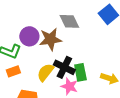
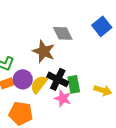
purple circle: (29, 36) -> (23, 79), moved
brown star: (50, 39) -> (44, 51), turned 30

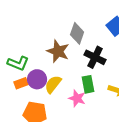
gray diamond: (63, 33) -> (77, 33), turned 45
black cross: (58, 79) -> (95, 57), moved

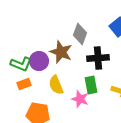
black cross: (95, 57) -> (98, 58), turned -30
purple circle: (37, 79) -> (39, 61), moved
yellow semicircle: (53, 84) -> (56, 85), turned -60

